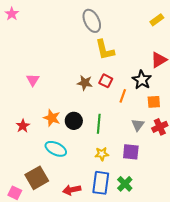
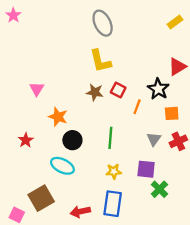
yellow L-shape: (105, 50) -> (100, 61), moved
orange star: (52, 118) -> (58, 117), moved
black circle: (74, 121) -> (72, 140), moved
green cross: (125, 184) -> (159, 189), moved

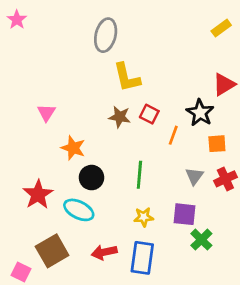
gray ellipse: (103, 23) -> (106, 35), moved, turned 40
red star: (26, 140) -> (38, 194), moved, size x1.5
red arrow: (80, 212) -> (104, 252), moved

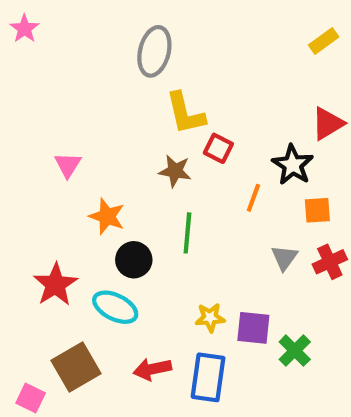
red square: (149, 114) -> (218, 148), moved
green line: (139, 175) -> (187, 233), moved
purple square: (185, 214) -> (253, 328), moved

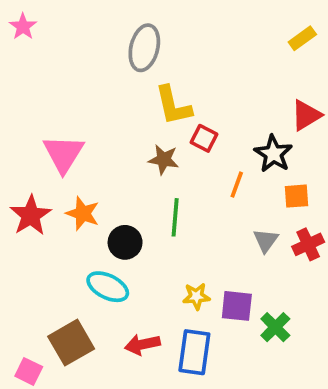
pink triangle: (68, 165) -> (63, 154), size x1.6
orange star: (107, 216) -> (83, 213), moved
red star: (55, 285) -> (31, 215), moved

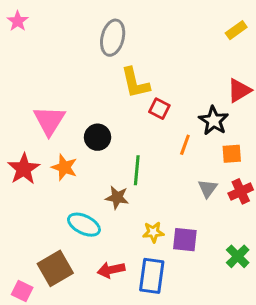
brown star: (164, 160) -> (117, 197), moved
black circle: (125, 242) -> (98, 137), moved
green cross: (275, 327) -> (238, 256), moved

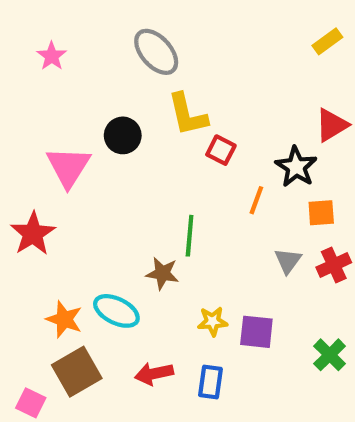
pink star: (18, 21) -> (52, 56), moved
gray ellipse: (113, 38) -> (156, 52), turned -56
black circle: (98, 137) -> (123, 135), moved
orange star: (64, 167) -> (64, 319), moved
blue rectangle: (152, 276) -> (210, 382), size x0.7

